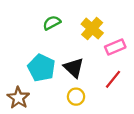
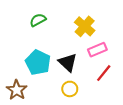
green semicircle: (52, 23) -> (38, 20), moved
pink rectangle: (115, 47) -> (97, 50), moved

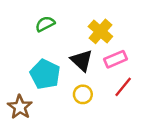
black triangle: (68, 62) -> (82, 60), moved
yellow circle: (70, 89) -> (83, 94), moved

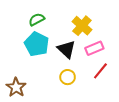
cyan pentagon: (45, 74) -> (37, 44), moved

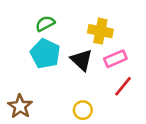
yellow cross: (82, 26) -> (100, 31), turned -30
yellow circle: (68, 77) -> (83, 110), moved

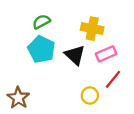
yellow circle: (83, 110) -> (90, 95), moved

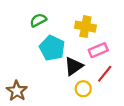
cyan pentagon: (41, 49) -> (52, 48), moved
black triangle: (75, 55) -> (74, 66), moved, turned 42

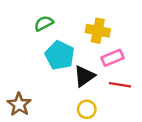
red line: (105, 74) -> (120, 85), turned 60
yellow circle: (83, 89) -> (87, 109), moved

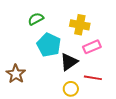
red line: (120, 85) -> (93, 78), moved
brown star: (19, 104) -> (16, 74), moved

